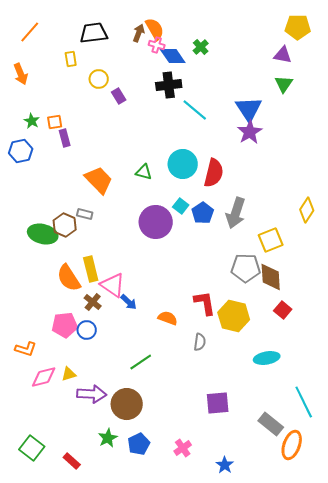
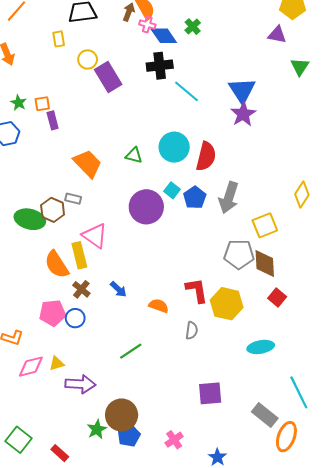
green triangle: (284, 84) -> (300, 67), moved
purple rectangle: (119, 96) -> (108, 77), size x1.8
pink triangle: (113, 285) -> (95, 236), moved
brown circle: (127, 404) -> (122, 415), moved

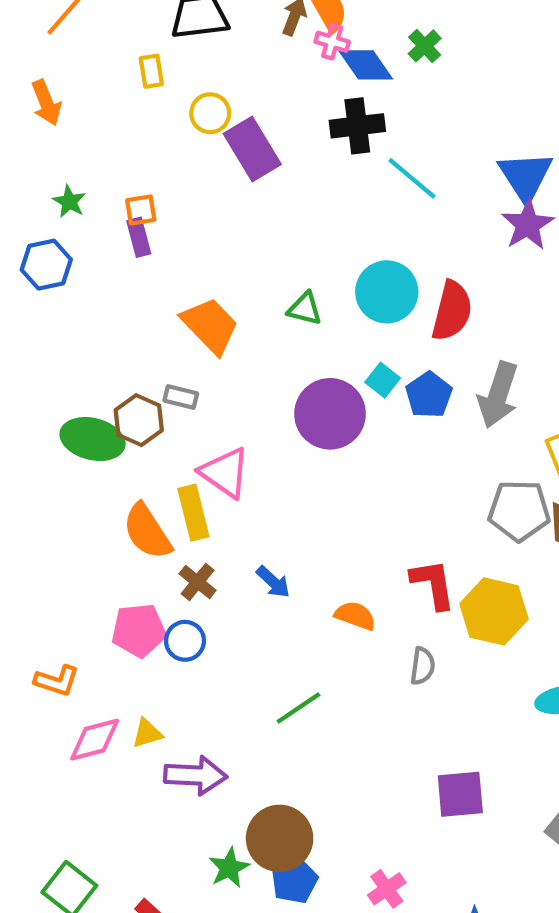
orange square: (42, 104) -> (141, 210), moved

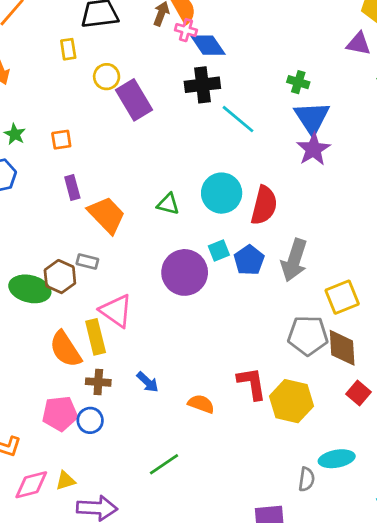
green cross: (425, 46) -> (298, 82), moved, turned -30
purple rectangle: (139, 237) -> (72, 188), moved
cyan square: (383, 380) -> (219, 251), turned 30
brown cross: (198, 582) -> (98, 382), turned -35
gray semicircle: (422, 666) -> (307, 479), moved

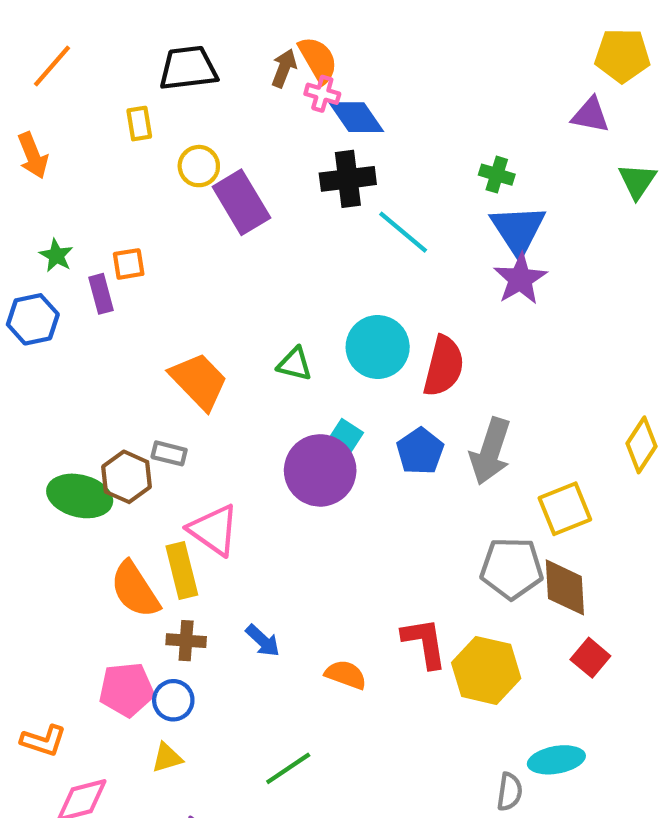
purple rectangle: (72, 188) -> (101, 294), moved
cyan square: (219, 251) -> (346, 436), moved, turned -35
yellow triangle: (65, 481) -> (167, 758), moved

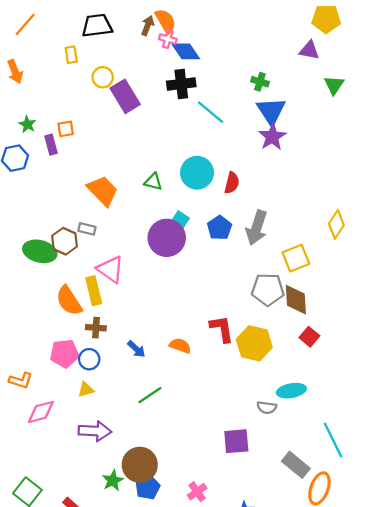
red semicircle: (444, 366) -> (232, 183), size x0.7
blue arrow: (263, 641) -> (136, 349), moved
gray semicircle: (510, 792) -> (267, 407), turned 90

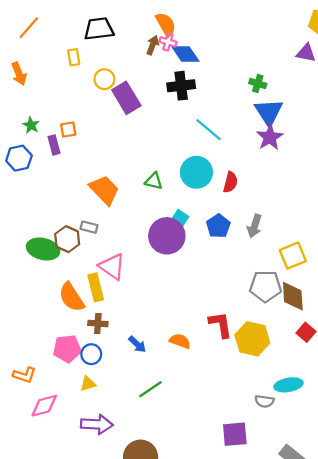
brown arrow: (148, 26) -> (153, 45), moved
cyan line: (211, 112) -> (208, 130), moved
gray arrow: (257, 228) -> (255, 226), size x0.7

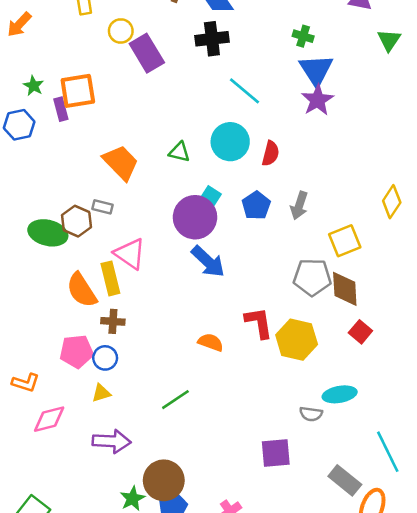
orange arrow: (19, 74) -> (19, 24), turned 65
orange square: (68, 130) -> (78, 91), size x1.8
blue arrow: (137, 344) -> (208, 262), moved, size x1.6

